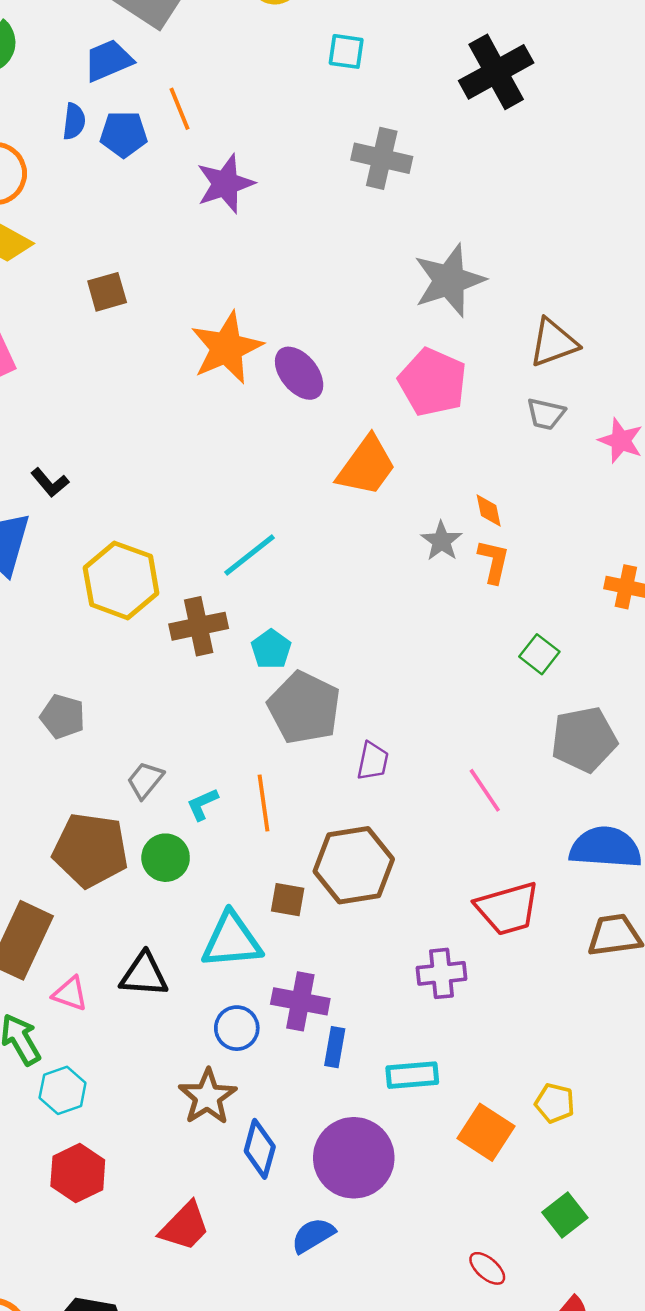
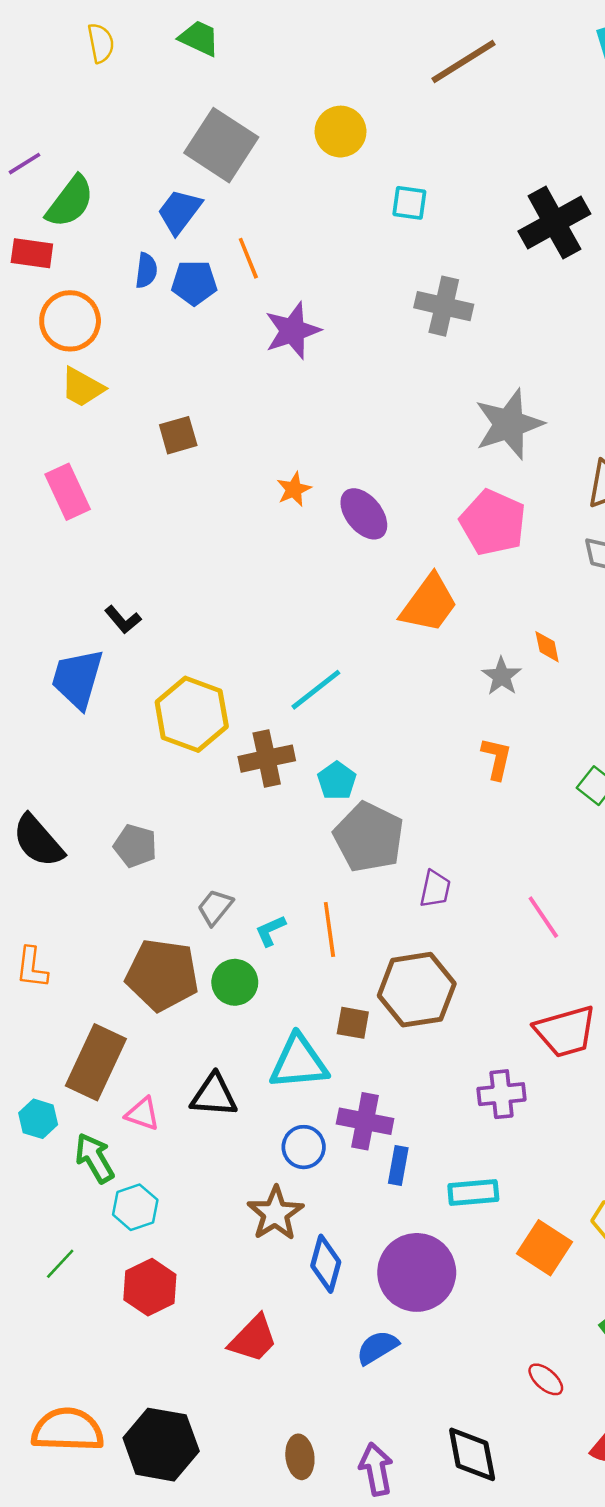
blue trapezoid: (108, 60) -> (179, 211), turned -30
orange star: (227, 348) -> (294, 489), size x0.5
orange L-shape: (494, 561) -> (497, 759), moved

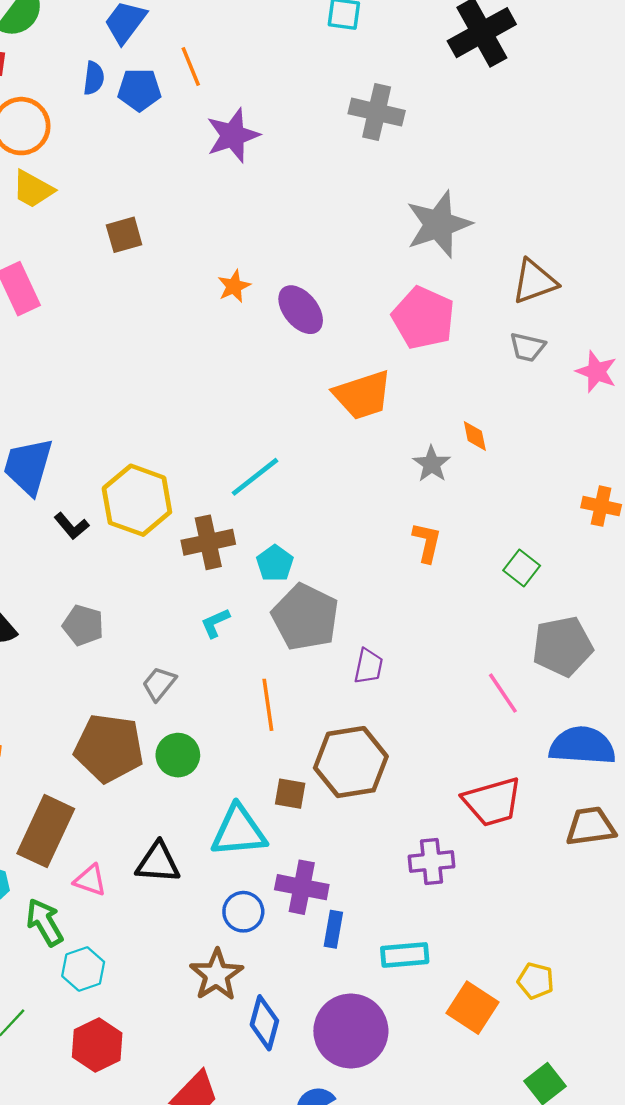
orange trapezoid: (429, 604) -> (363, 395), turned 36
black L-shape: (123, 620) -> (71, 526), moved
pink line: (543, 917) -> (503, 693), moved
cyan L-shape: (270, 931) -> (215, 623), moved

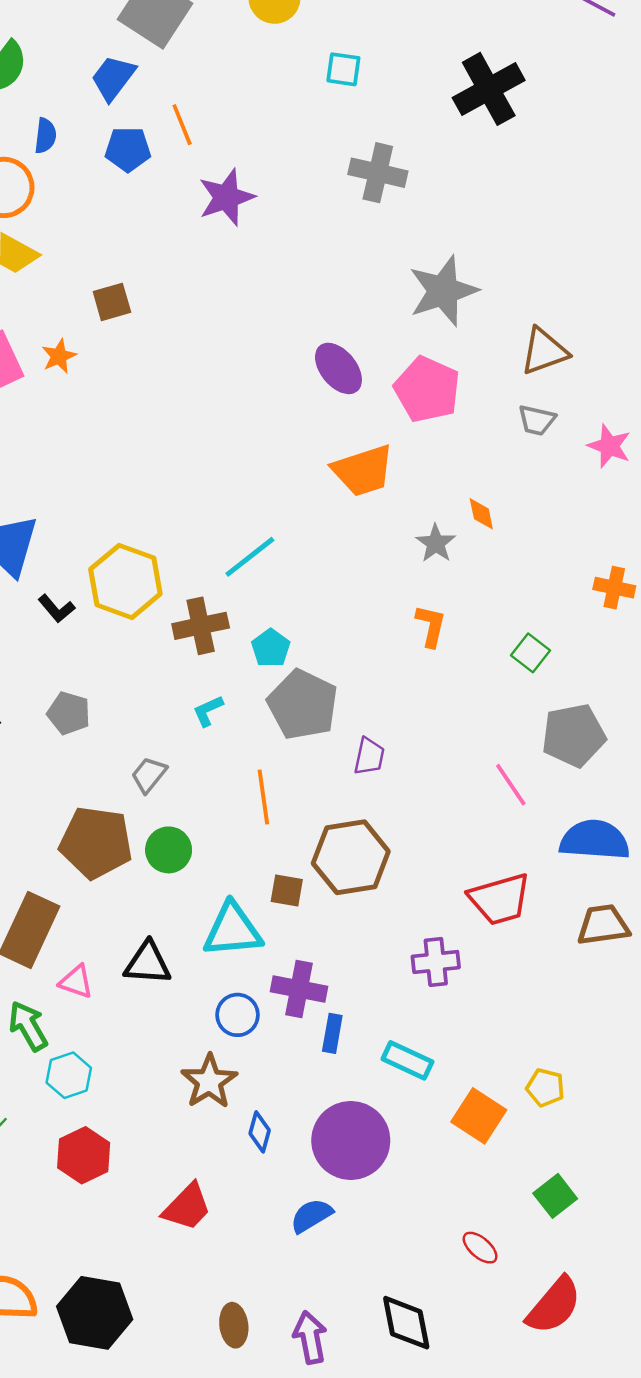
blue semicircle: (94, 78) -> (45, 136), moved
orange star: (234, 286) -> (59, 356), moved
purple ellipse: (301, 310) -> (338, 368), moved
cyan rectangle: (405, 955) -> (407, 1060), turned 30
blue diamond: (264, 1023) -> (260, 1132), size x0.7

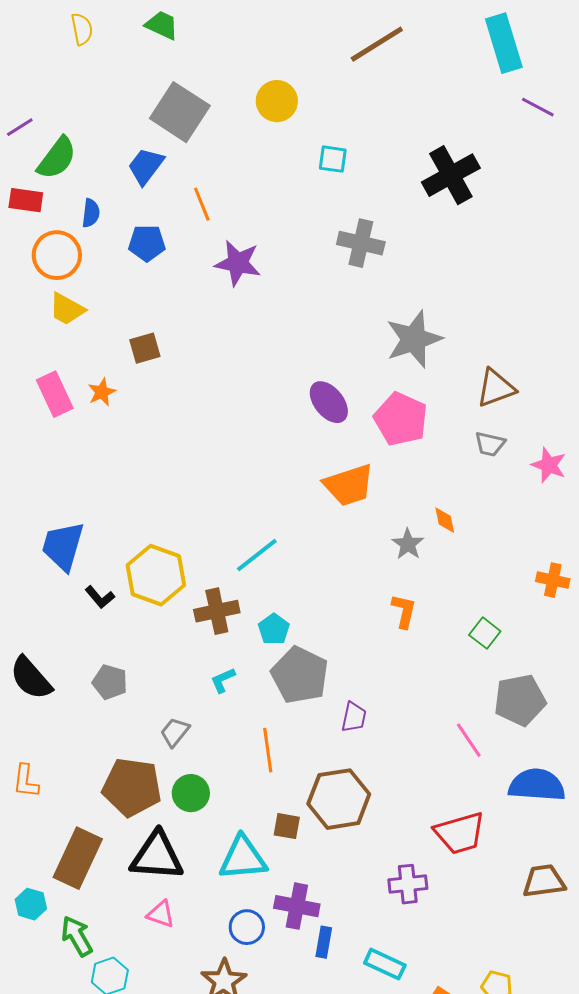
blue pentagon: (128, 149) -> (147, 243), moved
purple star: (226, 197) -> (238, 263), turned 30
brown trapezoid: (603, 925) -> (544, 881), moved
black triangle: (148, 963) -> (157, 856), moved, size x1.4
pink triangle: (76, 982) -> (161, 914), moved

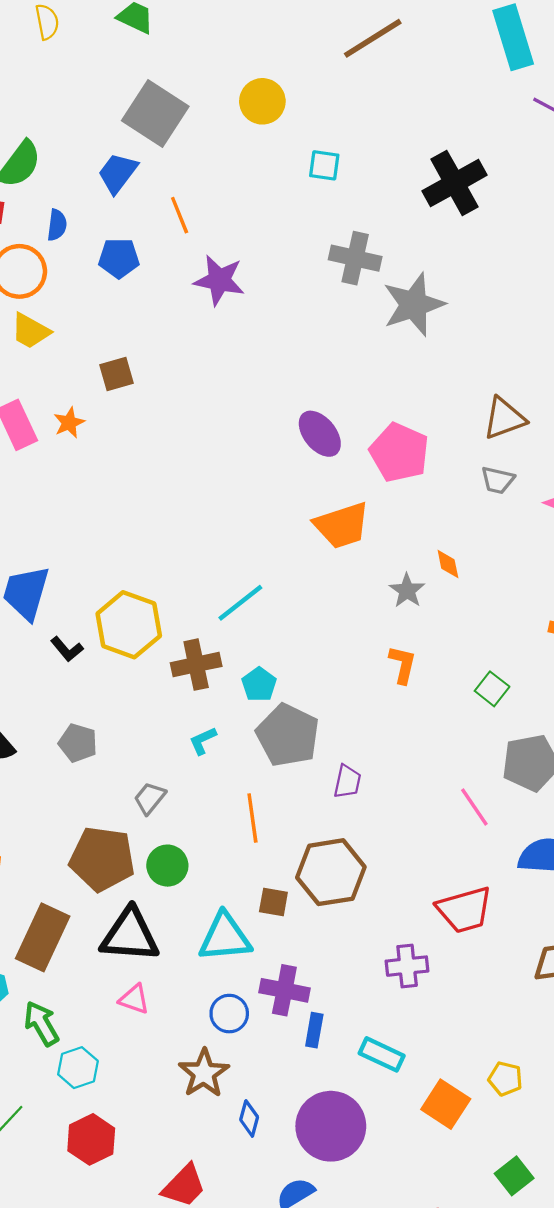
gray star: (414, 339) -> (414, 305), moved

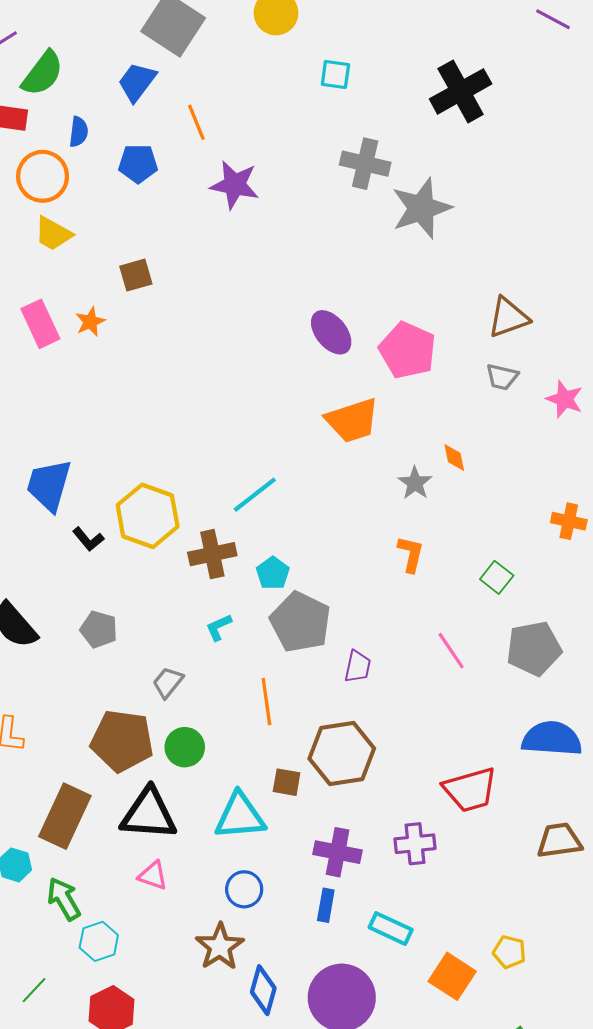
pink line: (474, 807) -> (451, 651), moved
purple cross: (284, 990) -> (338, 852), moved
blue diamond: (249, 1118) -> (263, 990), size x1.4

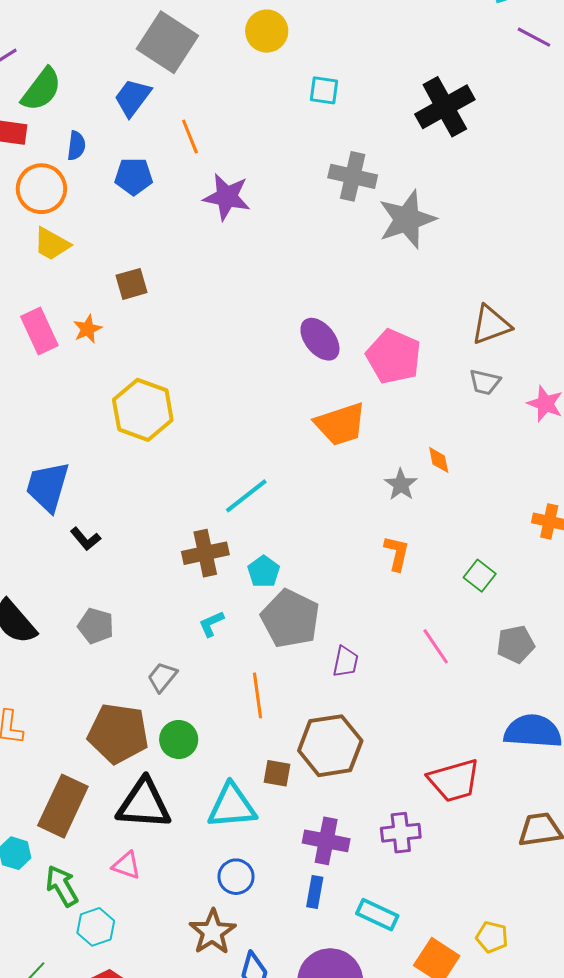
yellow hexagon: (148, 516) -> (143, 410), moved
gray pentagon: (534, 648) -> (515, 644), size x0.7
pink triangle: (153, 876) -> (126, 865), moved

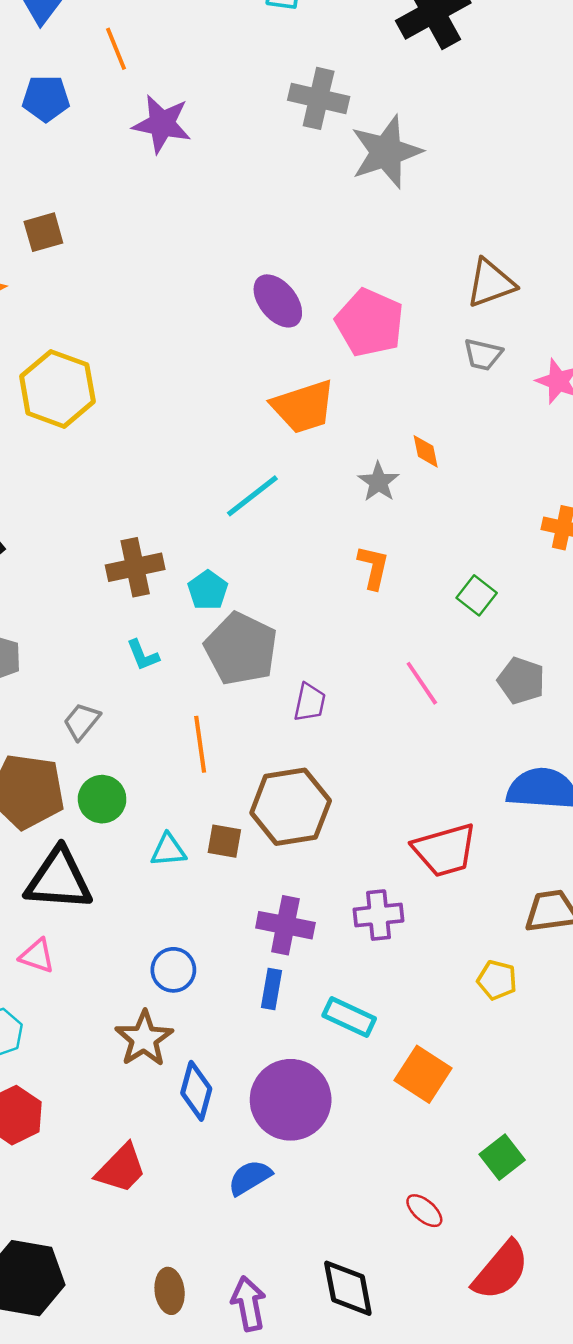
cyan line: (246, 496) -> (252, 496), moved
cyan L-shape: (211, 624) -> (143, 655), turned -88
gray pentagon: (515, 644) -> (521, 681), turned 30
cyan triangle: (232, 806) -> (168, 850), moved, size x0.6
yellow pentagon: (492, 937) -> (497, 980), moved

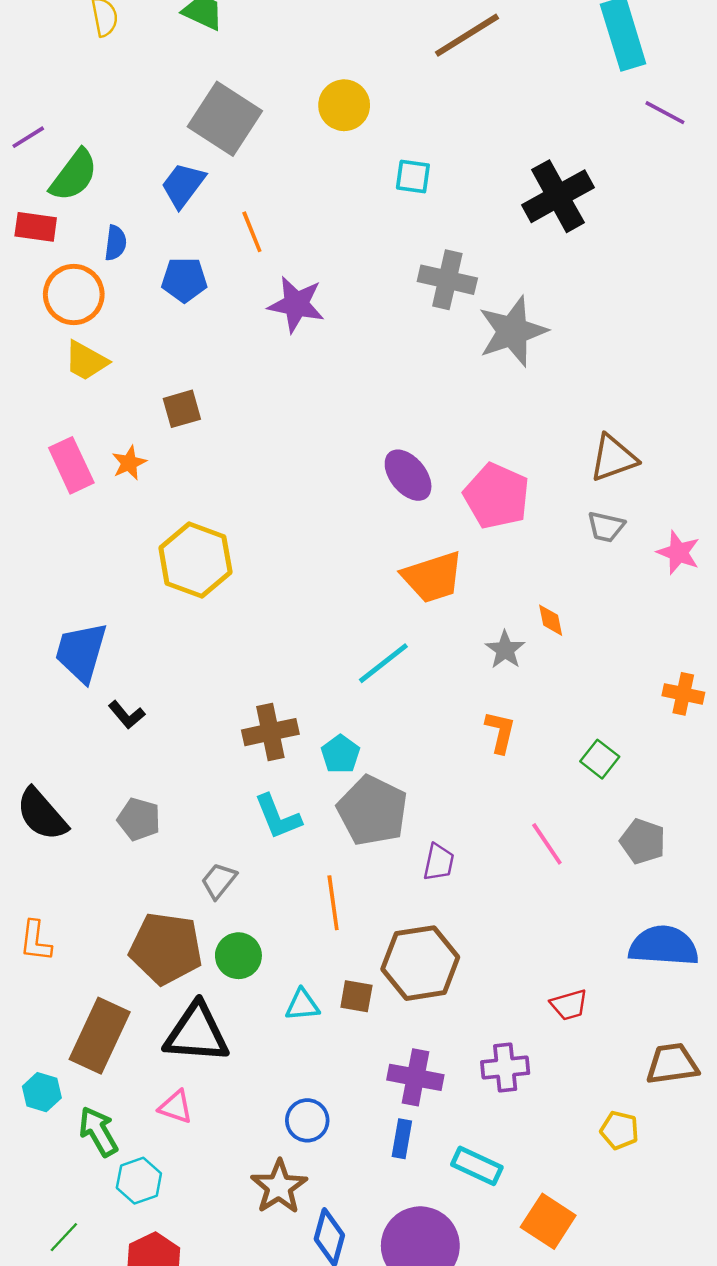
cyan L-shape: (143, 655) -> (278, 817), size x1.5
red trapezoid: (445, 850) -> (569, 1005), size x0.6

